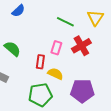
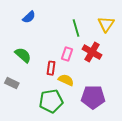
green line: (65, 22) -> (76, 28), turned 48
red cross: (81, 46) -> (92, 52), turned -30

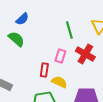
green semicircle: (23, 55) -> (16, 39), moved

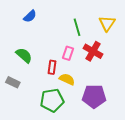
green semicircle: (16, 39) -> (24, 55), moved

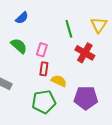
pink rectangle: (68, 53) -> (42, 50), moved
green semicircle: (24, 55) -> (19, 46), moved

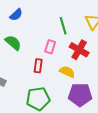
pink rectangle: (42, 50) -> (50, 47), moved
yellow semicircle: (59, 81) -> (67, 72), moved

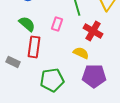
pink rectangle: (50, 47) -> (57, 24), moved
red rectangle: (38, 66) -> (34, 47), moved, size x1.5

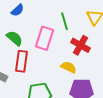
pink rectangle: (57, 24) -> (45, 38), size x1.6

